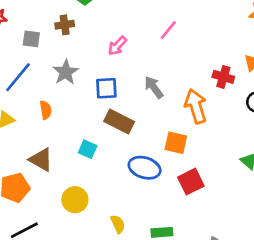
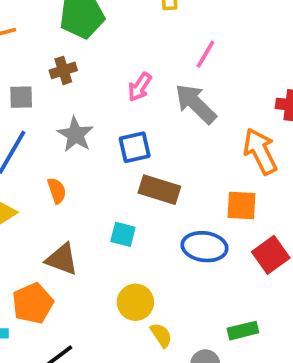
gray arrow: (154, 87) -> (196, 104), moved, size x1.4
yellow circle: (75, 200) -> (135, 302), moved
yellow semicircle: (118, 224) -> (161, 335), moved

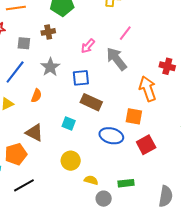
orange semicircle: (57, 191) -> (36, 96), turned 32
yellow semicircle: (161, 335) -> (91, 180), moved, turned -48

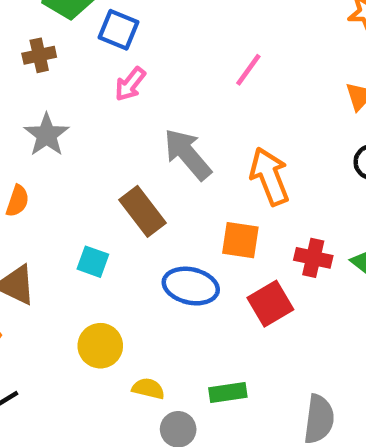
pink line: (125, 33) -> (248, 70), moved
gray arrow: (116, 59) -> (188, 154), moved
red cross: (167, 66) -> (313, 258), moved
blue square: (81, 78) -> (119, 30), moved, turned 30
brown rectangle: (91, 102) -> (143, 211), turned 30

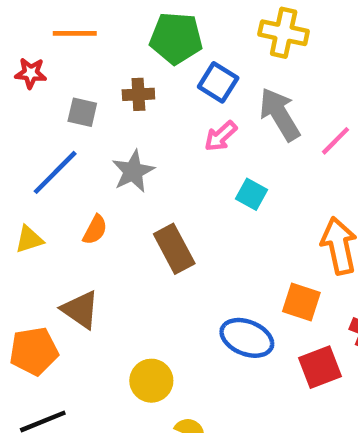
gray arrow: (188, 154) -> (280, 114), moved
brown rectangle: (143, 211) -> (174, 249), moved
cyan square: (93, 262) -> (252, 194), moved

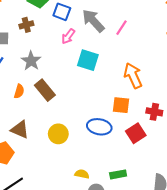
cyan square: (252, 194) -> (88, 60), size x1.5
brown rectangle: (174, 249) -> (45, 90), moved
yellow circle: (151, 381) -> (58, 134), moved

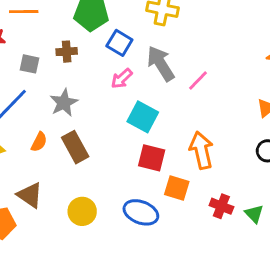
red square: (136, 133) -> (152, 158), moved, turned 36

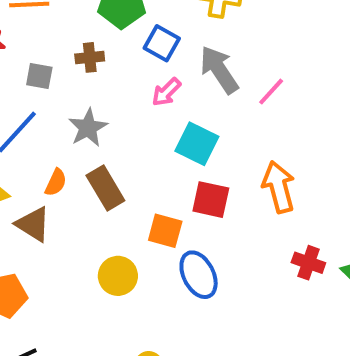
orange square: (177, 188) -> (165, 231), moved
brown triangle: (30, 195) -> (33, 224), moved
blue ellipse: (141, 212) -> (199, 275), turned 44

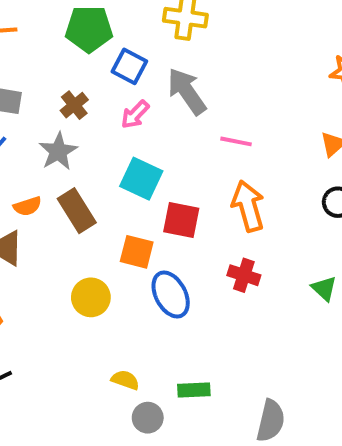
brown cross: (90, 57) -> (74, 105), moved, turned -32
pink line: (271, 92) -> (236, 141), moved, turned 60
cyan square: (197, 144) -> (141, 179), moved
orange semicircle: (56, 182) -> (27, 206), turned 48
red cross: (308, 263) -> (244, 275), moved

